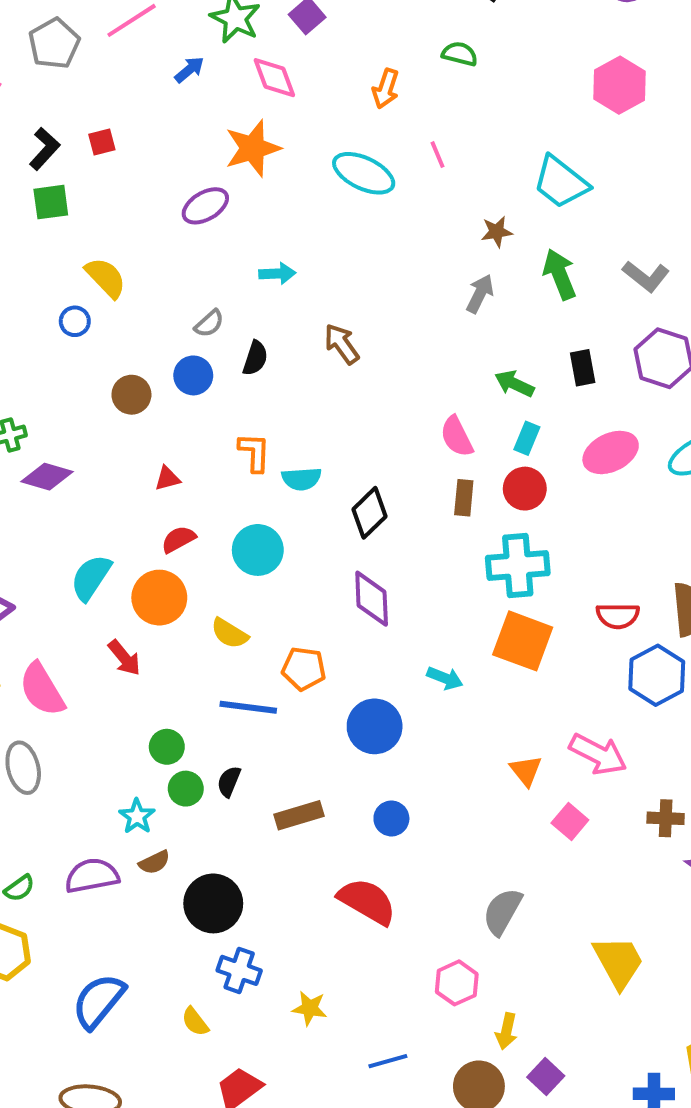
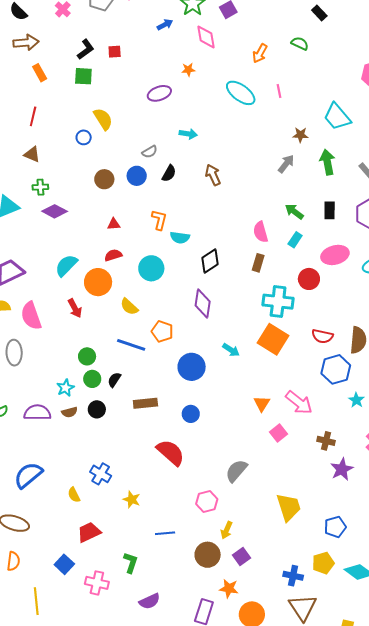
orange star: (253, 148) -> (188, 70), size x0.5
red circle: (525, 489) -> (309, 279), moved
black circle: (213, 903) -> (97, 409), moved, size x0.6

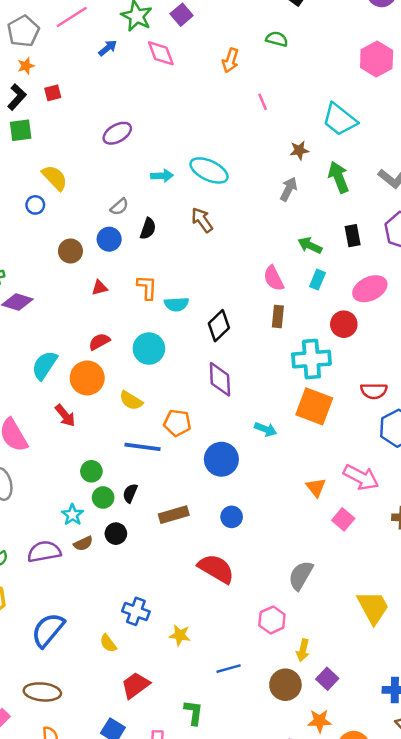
orange star: (188, 70) -> (26, 66), moved
cyan ellipse: (241, 93) -> (209, 170), moved
red triangle: (114, 224) -> (100, 288), moved

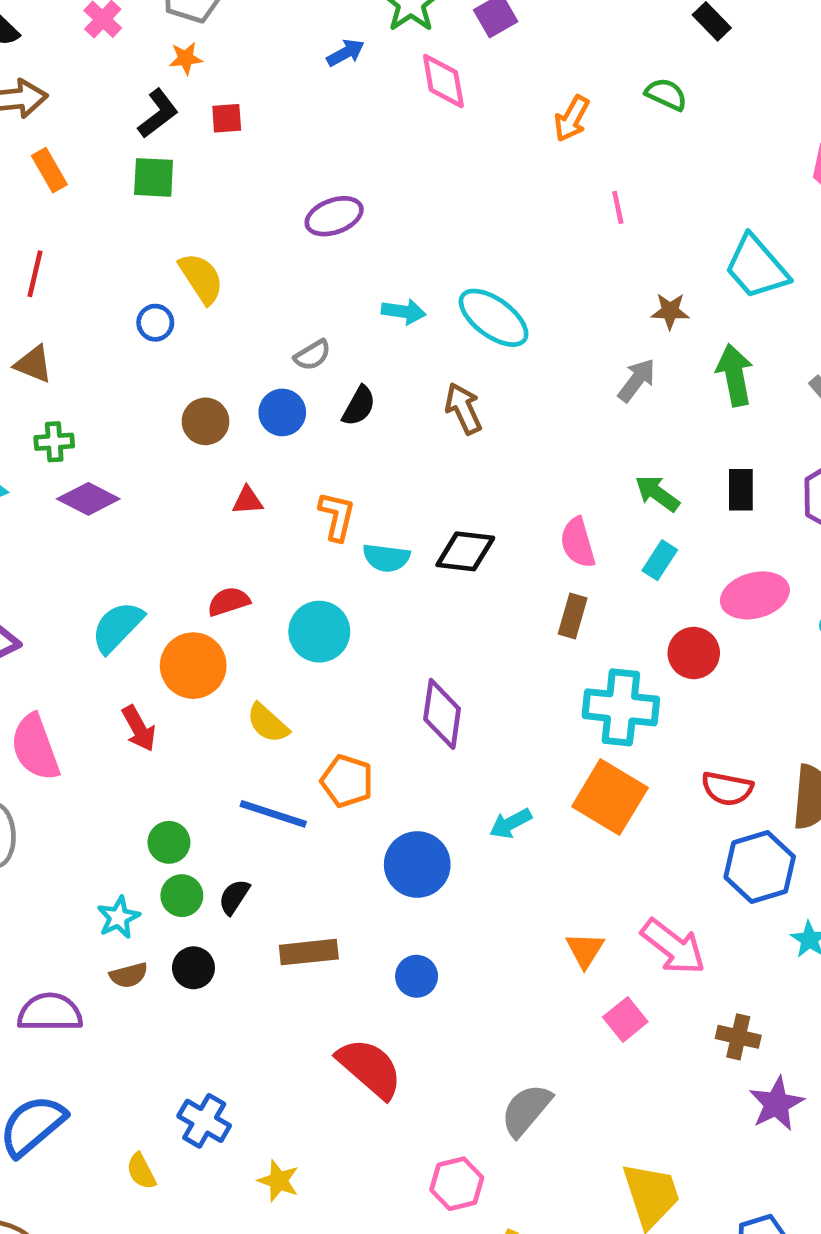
black diamond: (219, 326) -> (465, 551), moved, turned 40
cyan arrow: (266, 429) -> (511, 823), turned 120
purple semicircle: (44, 552) -> (50, 1013), moved

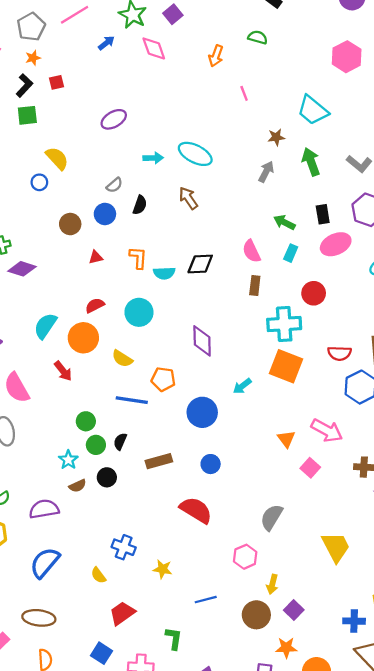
pink ellipse: (755, 595) -> (336, 244), moved

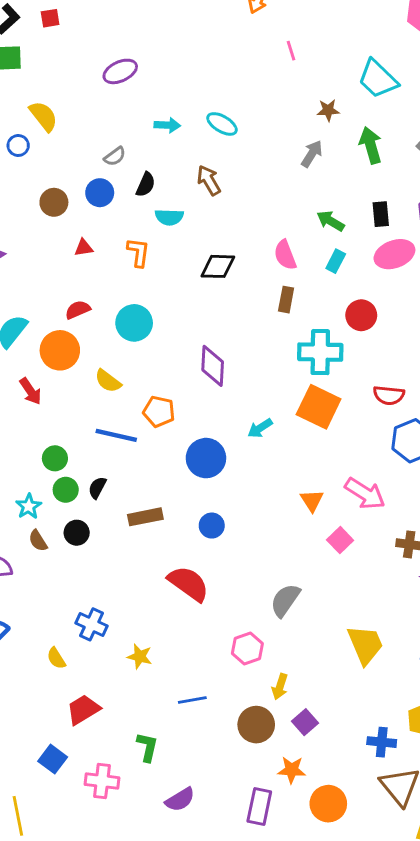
cyan ellipse: (195, 154) -> (222, 124), size x0.7
cyan semicircle: (164, 273) -> (169, 217), moved
brown semicircle: (78, 486) -> (38, 541), turned 78

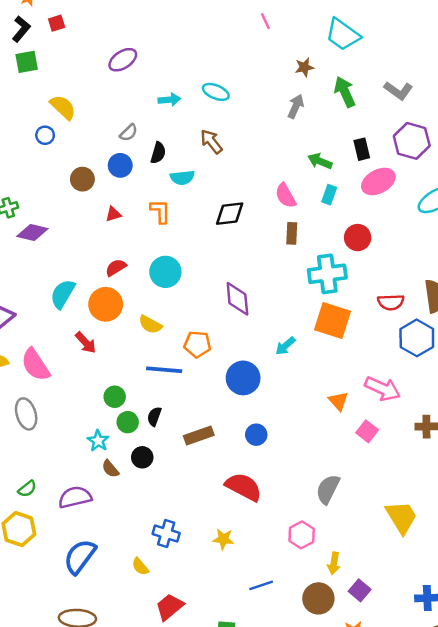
yellow star: (140, 657) -> (223, 539), moved

